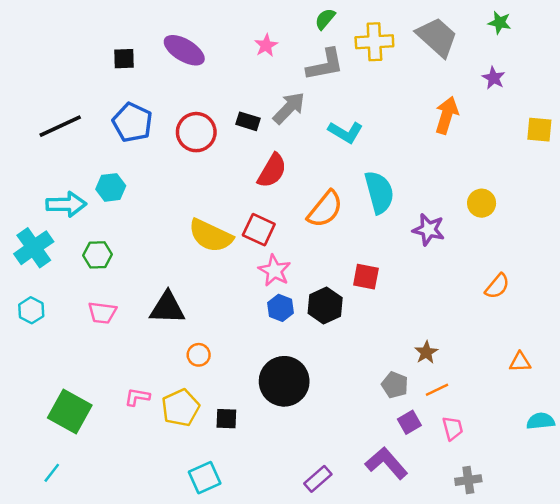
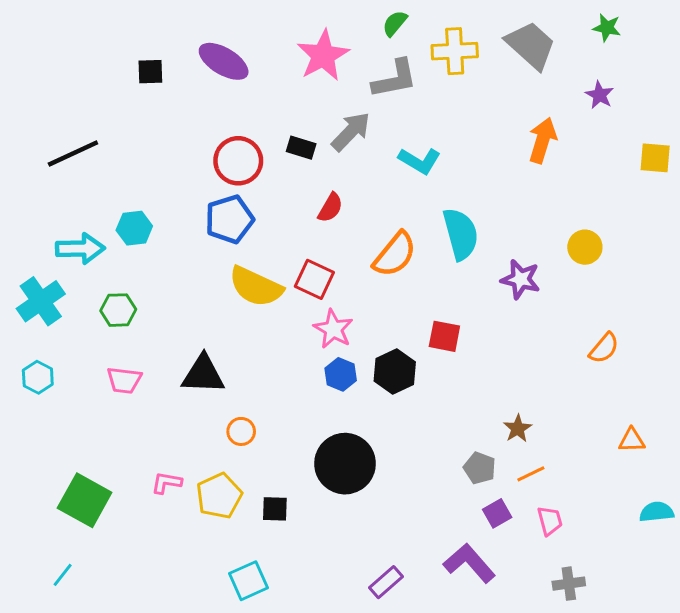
pink star: (266, 45) -> (323, 55), size x1.8
blue pentagon: (132, 122) -> (229, 219), moved, turned 30
red semicircle: (272, 171) -> (330, 208), size x0.7

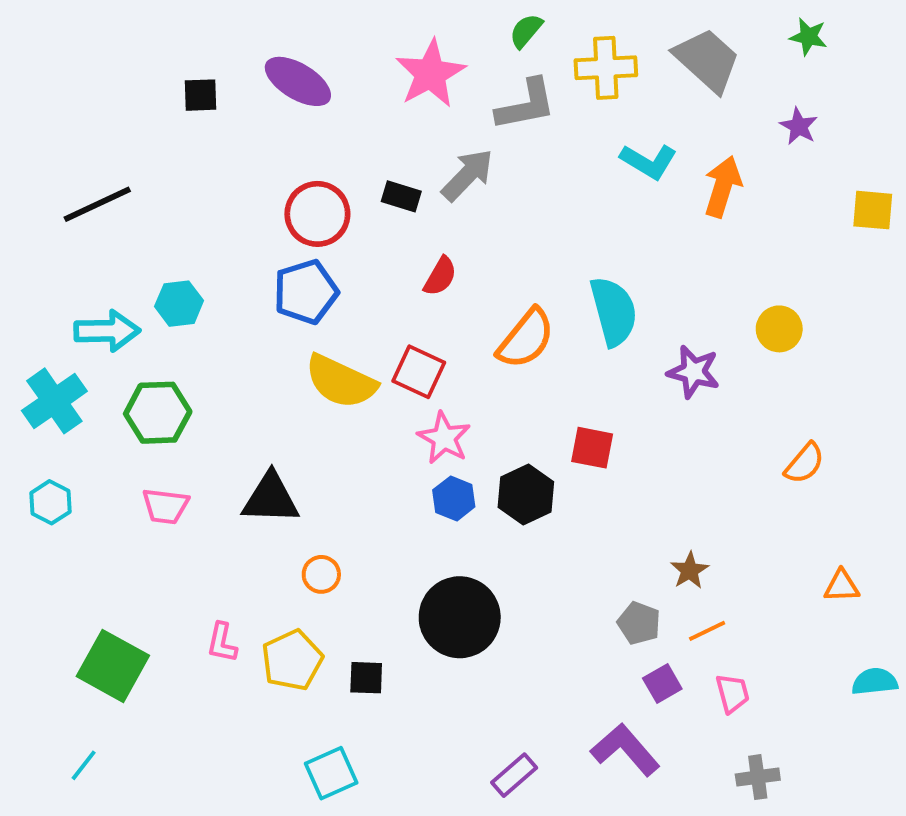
cyan L-shape: (420, 161) -> (649, 161), moved
green hexagon: (118, 310) -> (158, 413), size x1.4
pink L-shape: (167, 483) -> (222, 643), turned -88

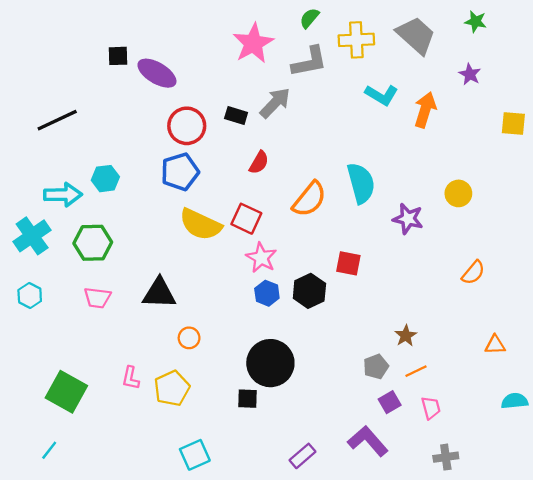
purple ellipse: (298, 81) -> (157, 73), moved
gray pentagon: (639, 623) -> (376, 367), turned 30
black square: (366, 678) -> (247, 399), moved

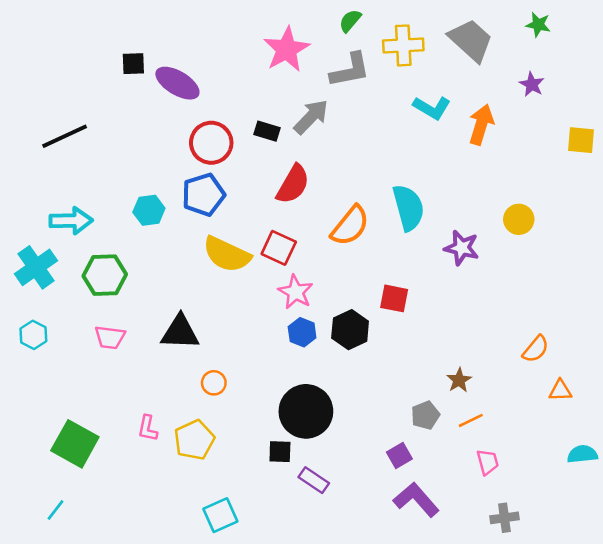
red semicircle: (259, 163) -> (293, 184), size x1.5
cyan hexagon: (105, 179) -> (149, 210), moved
orange semicircle: (473, 273) -> (536, 349), moved
purple square: (390, 402) -> (399, 455), moved
purple rectangle: (303, 456) -> (314, 480), moved, turned 75

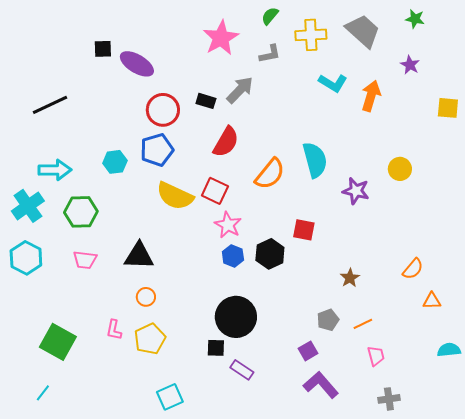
gray L-shape: (350, 70) -> (270, 54), size x0.7
cyan hexagon: (33, 335) -> (26, 258), size x1.5
brown star: (459, 380) -> (350, 278), moved
orange circle: (214, 383) -> (146, 297), moved

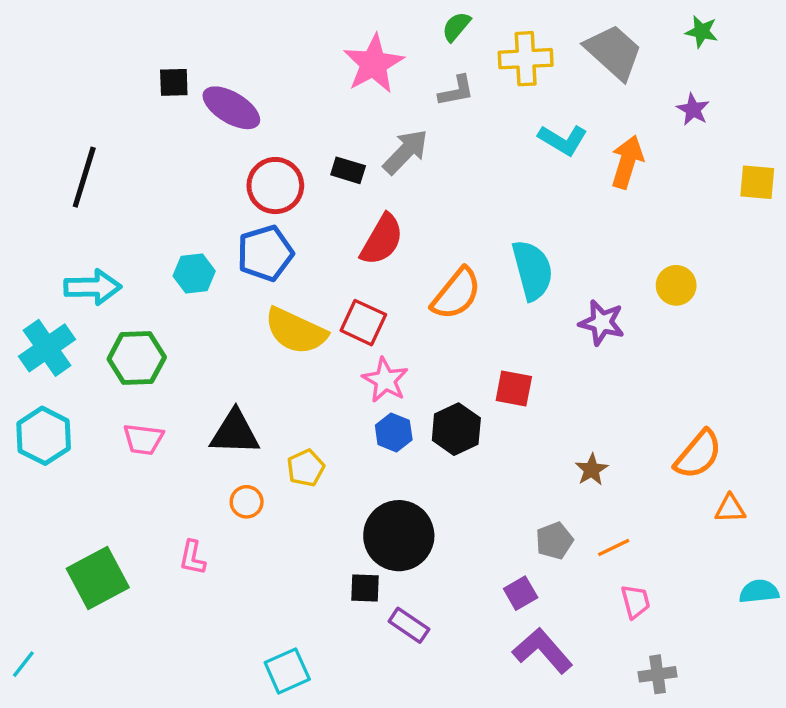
black line: (50, 105) -> (84, 177), turned -48
orange semicircle: (413, 269) -> (698, 454), size x1.4
yellow pentagon: (150, 339) -> (306, 468), moved, size x0.7
green square: (58, 342) -> (98, 578), turned 33
cyan line: (43, 393) -> (23, 664), moved

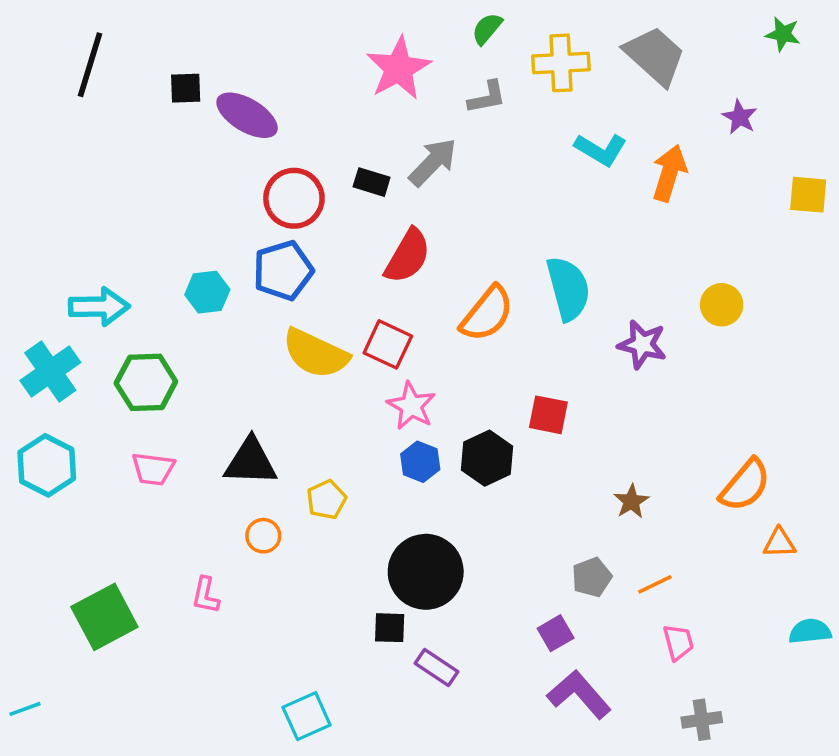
green star: (702, 32) -> (783, 34), moved
black line: (84, 177) -> (90, 65), moved
cyan line: (23, 664) -> (25, 709), turned 32

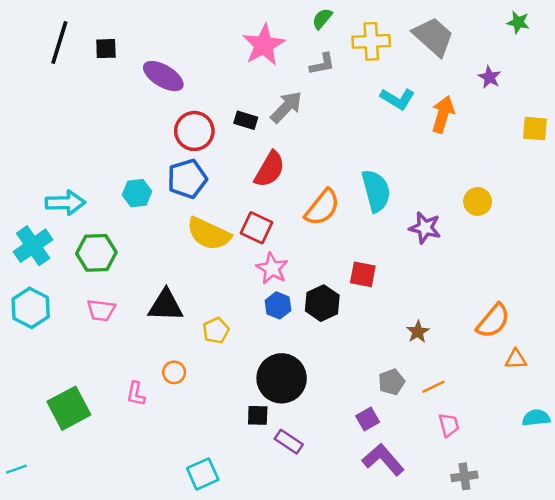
black square: (186, 88) -> (106, 49), moved
orange circle: (263, 536) -> (174, 372), moved

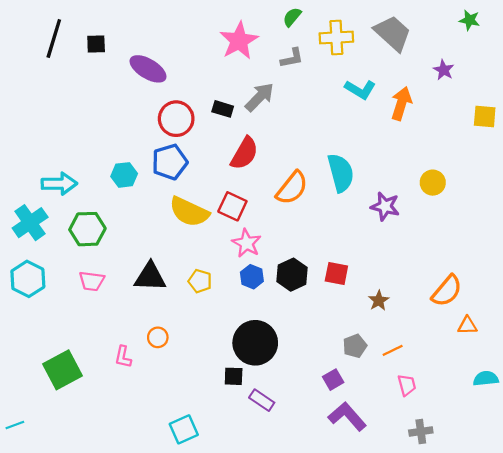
red square: (363, 274) -> (336, 273), moved
yellow pentagon: (216, 331) -> (200, 281), moved, turned -30

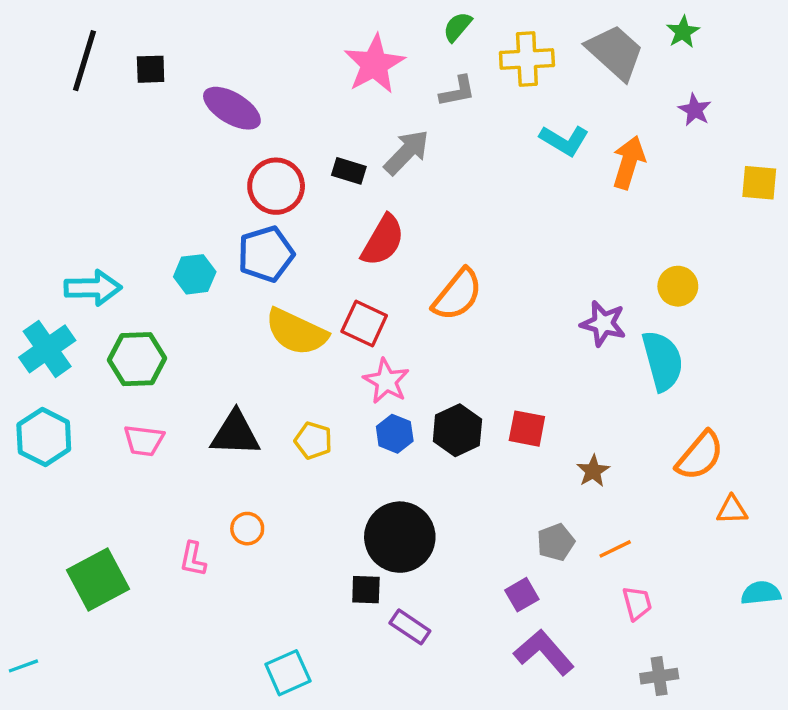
green star: (470, 20) -> (683, 32), moved, turned 30
cyan semicircle: (341, 173) -> (663, 361), moved

